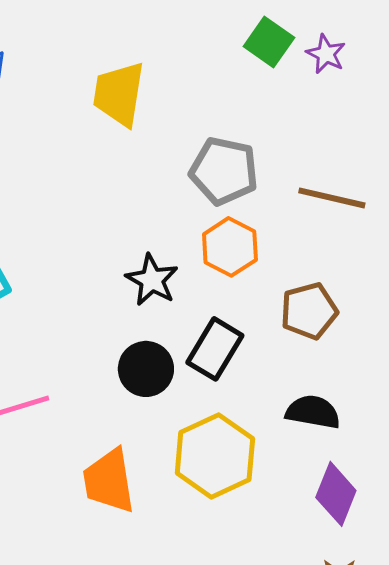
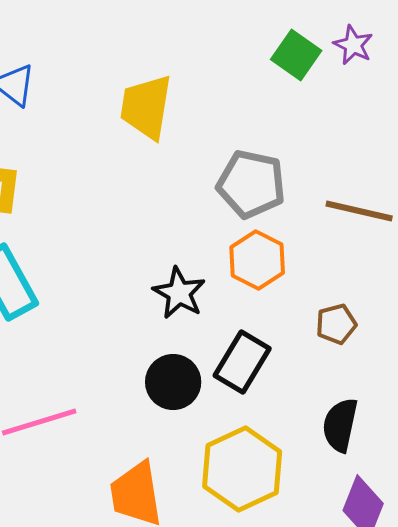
purple star: (326, 54) -> (353, 45), moved
brown pentagon: (309, 311) -> (336, 324), size x0.7
black semicircle: (313, 412) -> (340, 425), turned -88

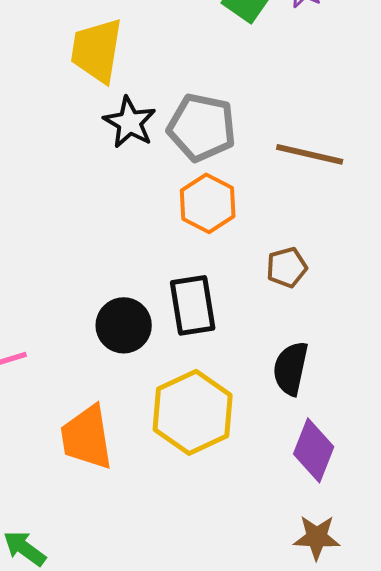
black star: (179, 293) -> (130, 122), moved
black rectangle: (242, 362) -> (193, 305), turned -40

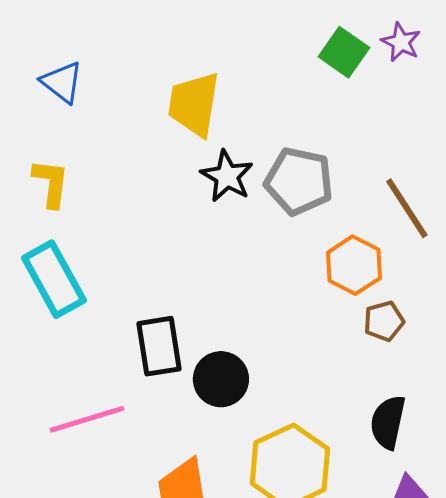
brown line: (310, 154) -> (407, 208), turned 44
orange hexagon: (208, 203) -> (354, 265), moved
black rectangle: (193, 305) -> (159, 346), moved

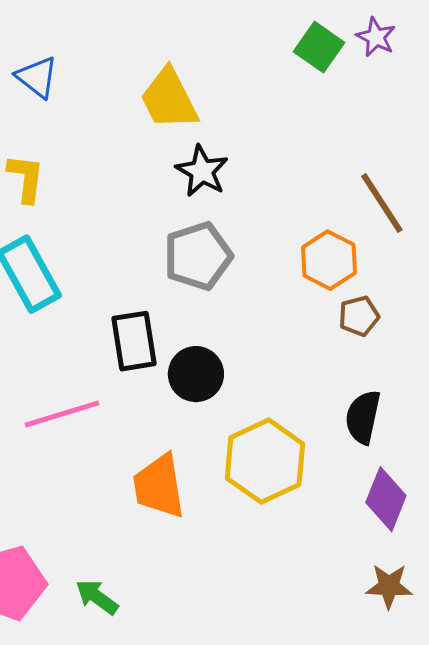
yellow trapezoid: (194, 104) -> (169, 99), turned -36
gray pentagon: (299, 181) -> (198, 256), moved, turned -30

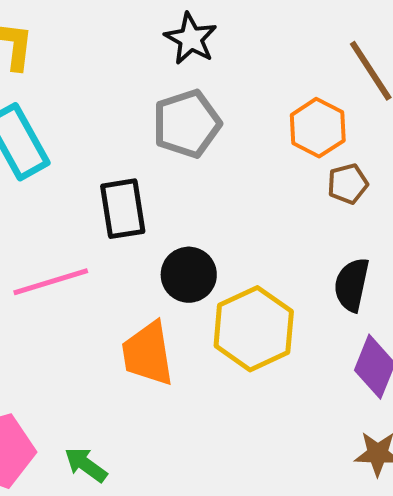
black circle: (196, 374) -> (189, 275), moved

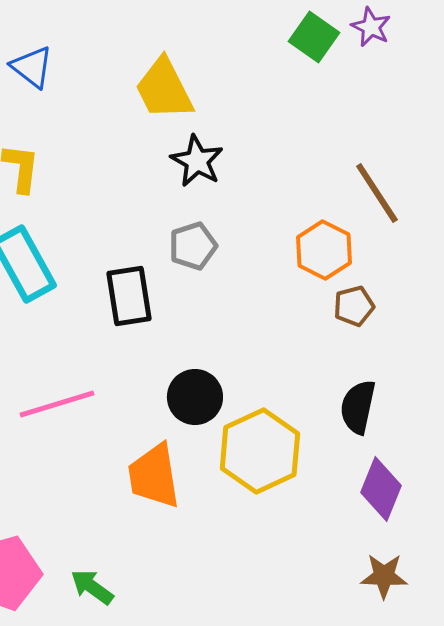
gray pentagon: (187, 124) -> (193, 246), size x0.7
black rectangle: (123, 209) -> (129, 296), moved

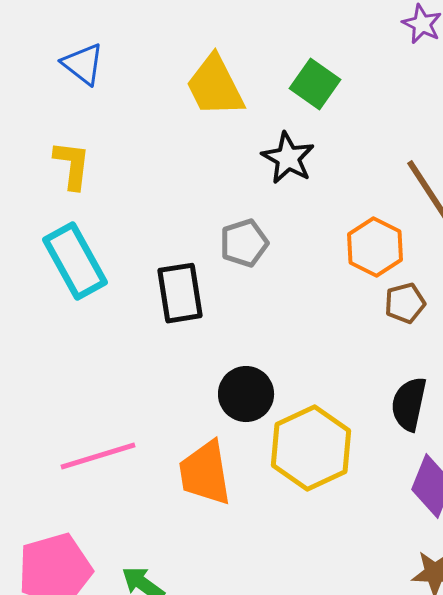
green square: (314, 37) -> (315, 84), moved
black star: (197, 161) -> (288, 158), moved
pink line: (57, 404) -> (98, 456), moved

